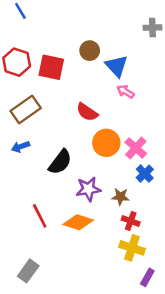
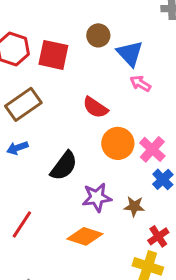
red line: (40, 216) -> (22, 224), moved, turned 60
red cross: (131, 221) -> (158, 236), moved, turned 36

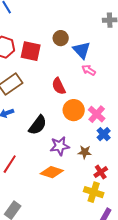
red semicircle: (95, 107) -> (59, 86), turned 30

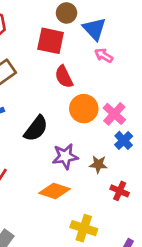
red square: (31, 51) -> (51, 41), moved
red cross: (101, 172) -> (120, 191), turned -32
yellow cross: (94, 192) -> (84, 228), moved

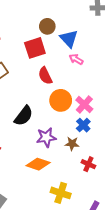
red square: (51, 41) -> (35, 48), turned -30
blue cross: (124, 140) -> (83, 125), moved

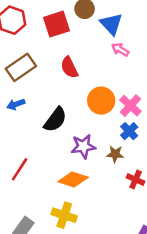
red square: (35, 48) -> (57, 24), moved
red semicircle: (45, 76) -> (69, 67), moved
yellow cross: (61, 193) -> (64, 215), moved

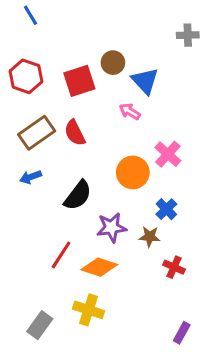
pink arrow: (120, 50) -> (130, 111), moved
red semicircle: (69, 67) -> (75, 133), moved
pink cross: (130, 106) -> (168, 154), moved
red line: (20, 169) -> (61, 255), moved

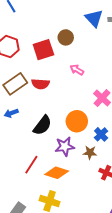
blue triangle: (145, 81) -> (94, 18), moved
red semicircle: (75, 133) -> (40, 84), turned -60
orange circle: (133, 172) -> (77, 121), moved

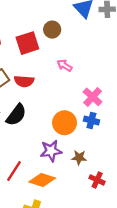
black semicircle: (42, 125) -> (16, 115), moved
blue cross: (101, 134) -> (91, 120), moved, turned -32

